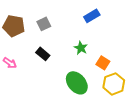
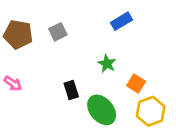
black rectangle: (43, 54) -> (71, 90), moved, turned 32

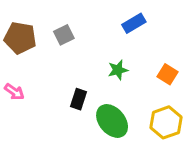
green star: (107, 64) -> (118, 70), turned 30
orange square: (136, 83) -> (167, 74), moved
black rectangle: (71, 90) -> (78, 99), turned 36

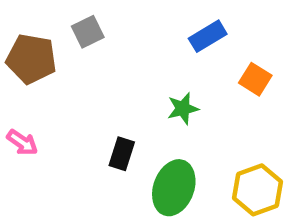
gray square: (64, 35) -> (88, 32), moved
orange square: (167, 74) -> (255, 79), moved
green ellipse: (112, 121) -> (174, 188), turned 60

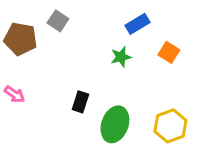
gray square: (88, 32) -> (58, 21), turned -30
green star: (183, 109) -> (121, 57), moved

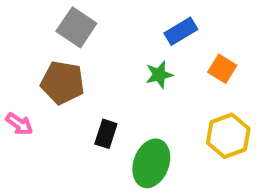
gray square: (58, 21) -> (76, 27), size x1.4
brown pentagon: (20, 39) -> (63, 83), moved
yellow hexagon: (170, 126) -> (228, 136), moved

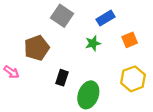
gray square: (76, 27) -> (62, 16), moved
orange square: (222, 69) -> (130, 40), turned 35
brown pentagon: (63, 83) -> (37, 48), turned -30

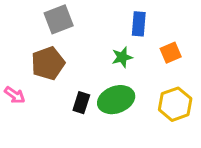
gray square: (62, 16) -> (59, 19), moved, turned 35
blue rectangle: (106, 18) -> (139, 24), turned -54
green ellipse: (88, 95) -> (116, 100), moved, turned 50

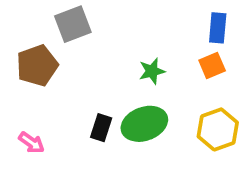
blue rectangle: (139, 24) -> (218, 28), moved
brown pentagon: (48, 63) -> (37, 66), moved
pink arrow: (15, 95) -> (32, 143), moved

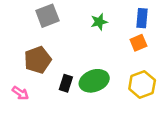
brown pentagon: (37, 66) -> (38, 60), moved
green star: (152, 71) -> (99, 22), moved

